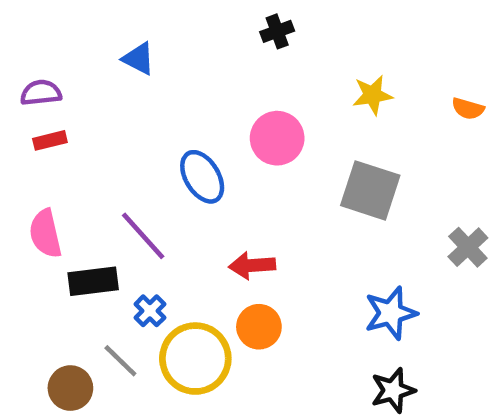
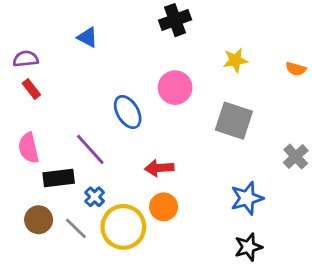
black cross: (277, 31) -> (175, 20), size x1.5
red rectangle: (50, 140) -> (31, 89), turned 66
brown circle: (70, 388) -> (39, 220), moved

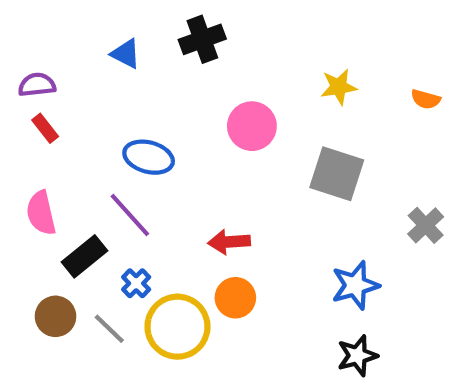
black cross: (175, 20) -> (202, 39), moved
blue ellipse: (128, 112) -> (149, 157), moved, turned -44
black rectangle: (59, 178) -> (84, 256), turned -32

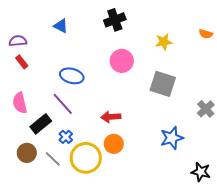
black cross: (202, 39) -> (115, 20), moved
orange semicircle: (426, 99) -> (206, 34), moved
black star: (357, 356) -> (201, 172), moved, turned 30

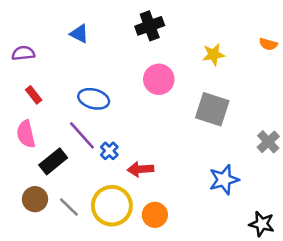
red rectangle: (22, 62) -> (34, 95), moved
red arrow: (111, 117) -> (141, 169), moved
blue cross: (66, 137) -> (109, 151), moved
orange circle: (114, 144) -> (155, 215), moved

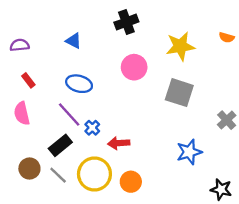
blue triangle: (79, 34) -> (74, 41), moved
yellow star: (214, 55) -> (180, 46), size x1.5
black rectangle: (53, 161) -> (60, 145), moved

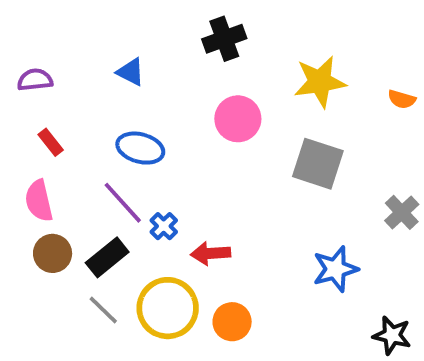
orange semicircle: (227, 37) -> (402, 99), moved
brown circle: (29, 168) -> (53, 253), moved

